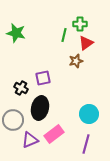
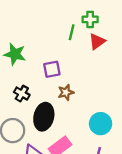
green star: (16, 33) -> (15, 54), moved
brown star: (76, 61) -> (66, 92), moved
purple square: (43, 78) -> (52, 69), moved

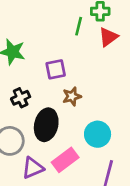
black cross: (22, 94) -> (21, 98), turned 35
cyan circle: (101, 124) -> (98, 134), moved

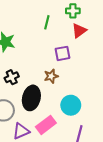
green line: (79, 26) -> (47, 22), moved
purple square: (56, 69) -> (62, 53), moved

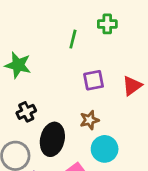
red triangle: (79, 31) -> (132, 86), moved
brown star: (51, 76) -> (89, 120), moved

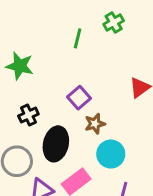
green cross: (107, 24) -> (114, 23), turned -30
purple square: (94, 80) -> (79, 98), moved, turned -30

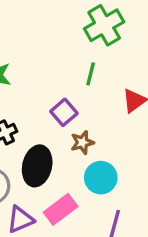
green cross: (114, 23) -> (104, 25), size x1.6
green line: (78, 38) -> (91, 74), moved

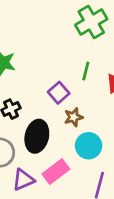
green line: (91, 74) -> (86, 71), moved

